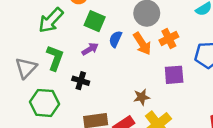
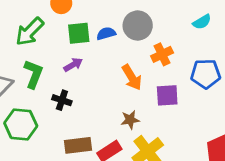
green square: (95, 21) -> (79, 33), turned -30
blue semicircle: (115, 39) -> (106, 33), moved, turned 49
orange arrow: (142, 44) -> (132, 77), moved

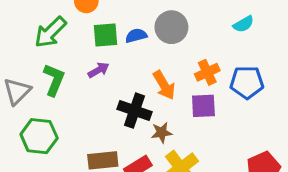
orange cross: (162, 54) -> (207, 72), moved
black cross: (62, 100) -> (134, 111), moved, size x1.5

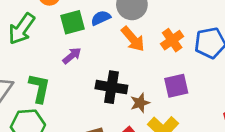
green L-shape: (54, 80) -> (39, 88), moved
orange arrow: (164, 85) -> (133, 39), moved
purple square: (203, 106) -> (176, 86), moved

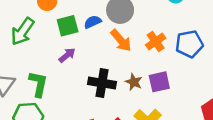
brown star: (140, 103) -> (134, 82), moved, turned -30

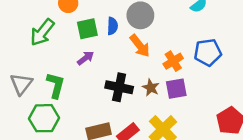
blue semicircle: (93, 22) -> (112, 26), turned 114
orange cross: (156, 41) -> (173, 61), moved

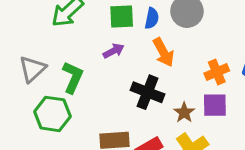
orange arrow: (140, 46) -> (163, 52), moved
brown star: (151, 88) -> (184, 112), moved

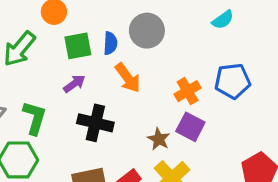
black cross: (148, 92) -> (95, 123), moved
purple square: (215, 105) -> (190, 127), turned 36

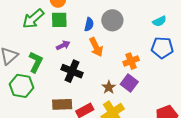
green square: (78, 46) -> (59, 20), moved
blue pentagon: (233, 81) -> (162, 48), moved

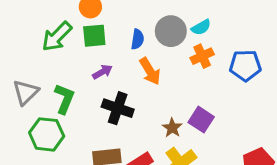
cyan semicircle: (159, 21) -> (201, 27), moved
orange cross: (131, 61) -> (202, 56), moved

